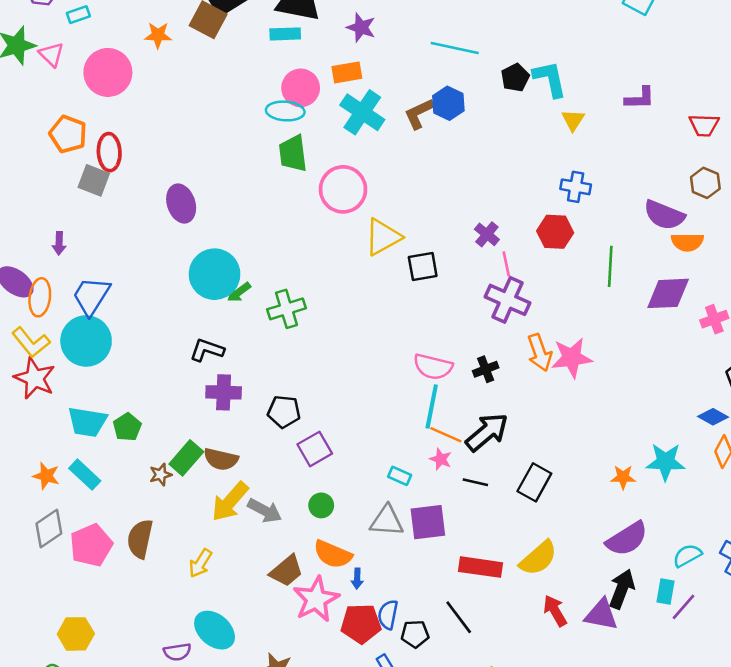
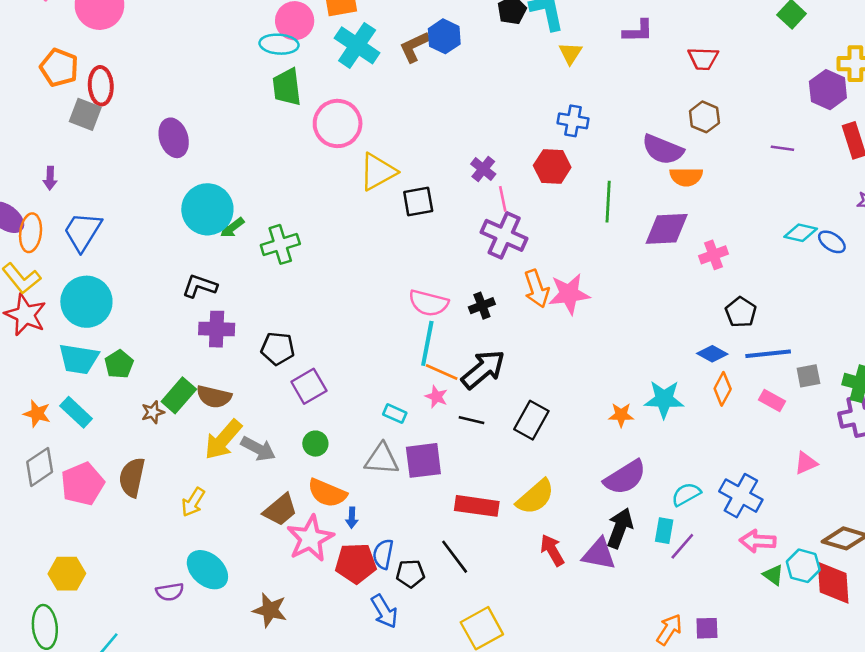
cyan circle: (86, 341) -> (86, 302), moved

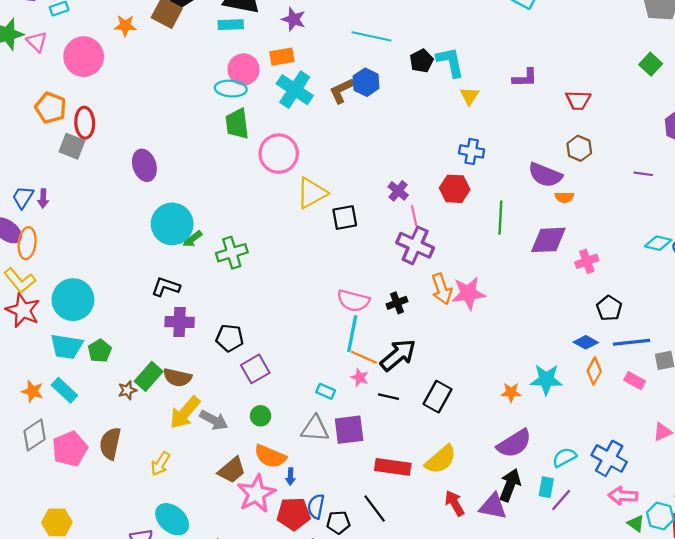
orange semicircle: (686, 177) -> (564, 197), size x0.7
blue trapezoid: (83, 231) -> (23, 197), moved, size x0.7

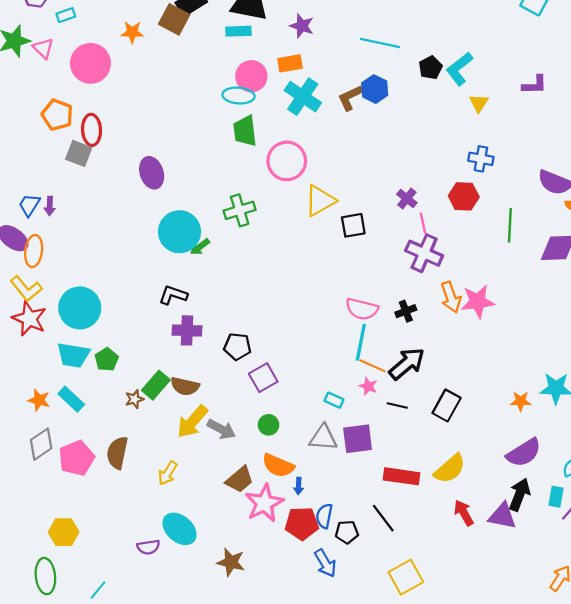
cyan L-shape: (450, 62) -> (459, 69), turned -116
green cross: (232, 253) -> (240, 210), moved

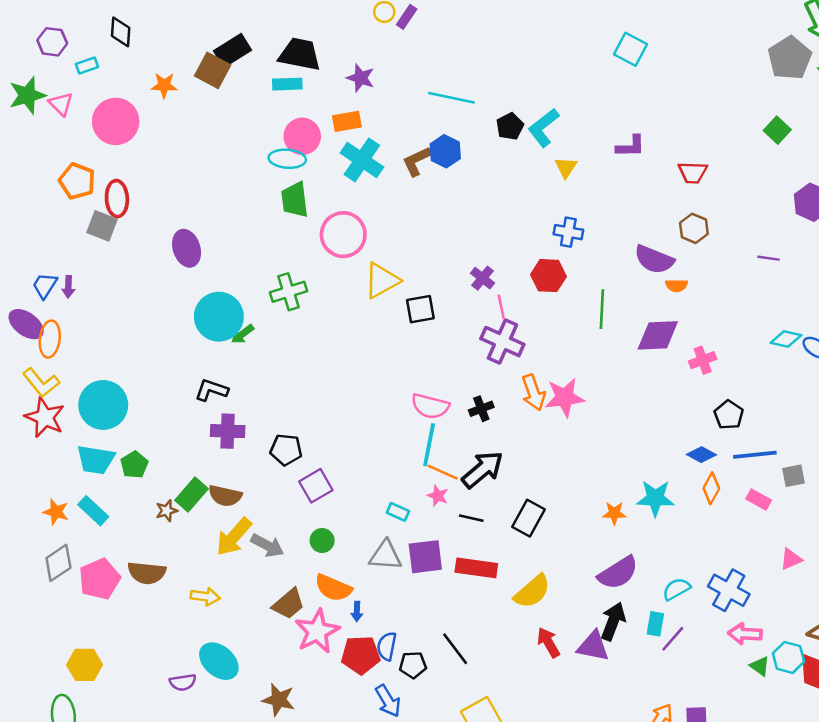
brown semicircle: (117, 453) -> (147, 573), turned -96
yellow arrow: (168, 473) -> (205, 596), turned -115
red rectangle: (402, 476) -> (476, 568), moved

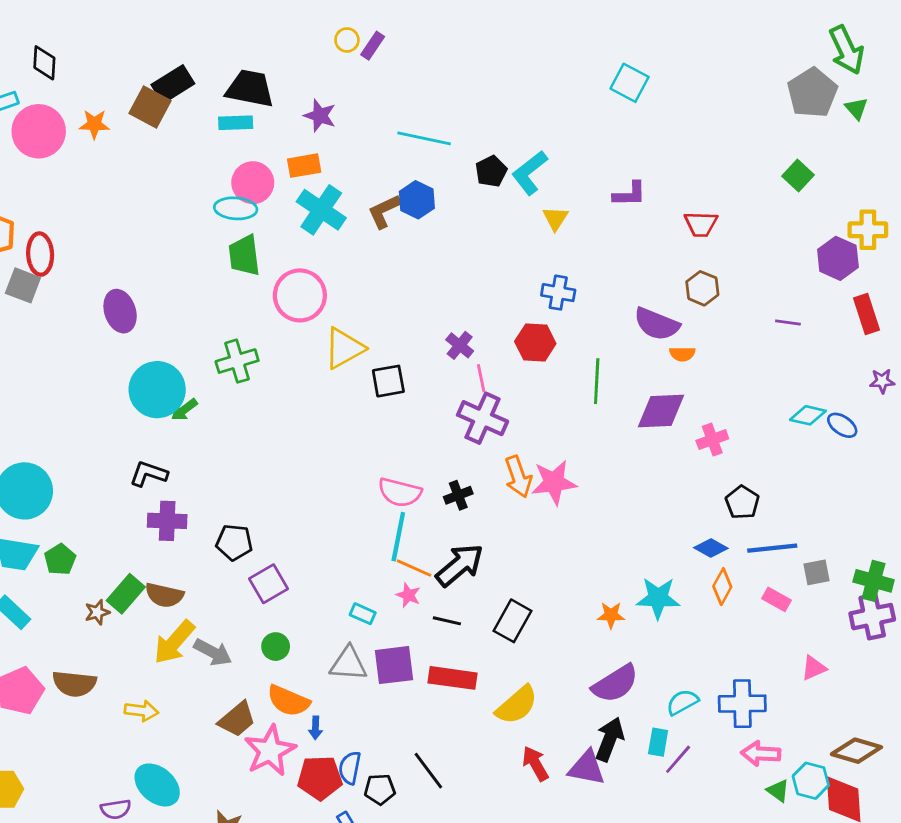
pink circle: (116, 121) -> (39, 131), moved
blue cross: (729, 590) -> (742, 704), turned -30

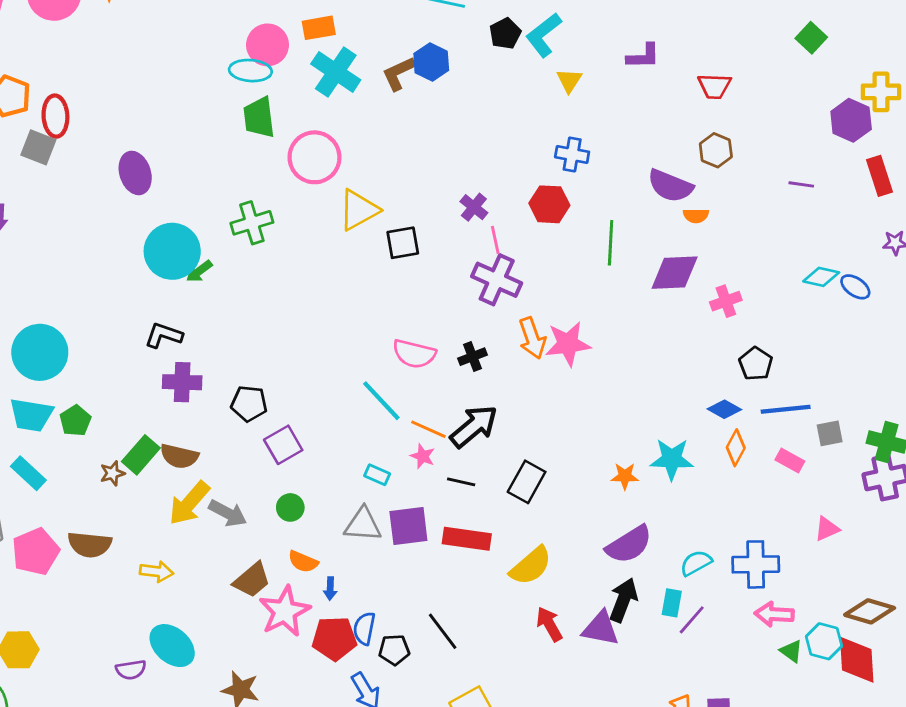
cyan line: (398, 537) -> (381, 401), moved, turned -54
orange semicircle: (288, 701) -> (303, 562), size x0.7

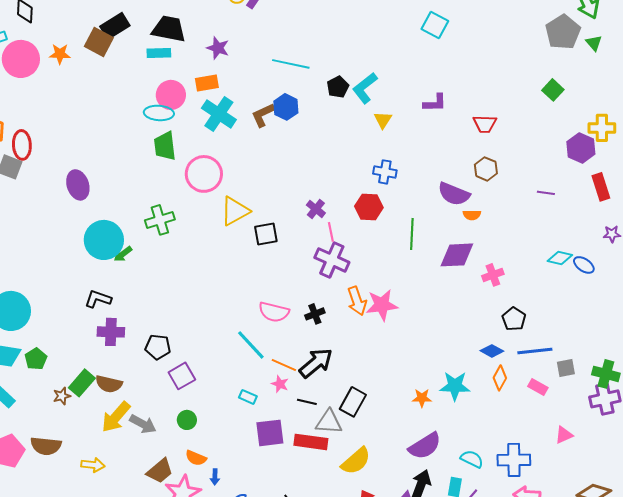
gray triangle: (363, 525) -> (329, 422), moved
cyan semicircle: (696, 563) -> (472, 459), turned 55

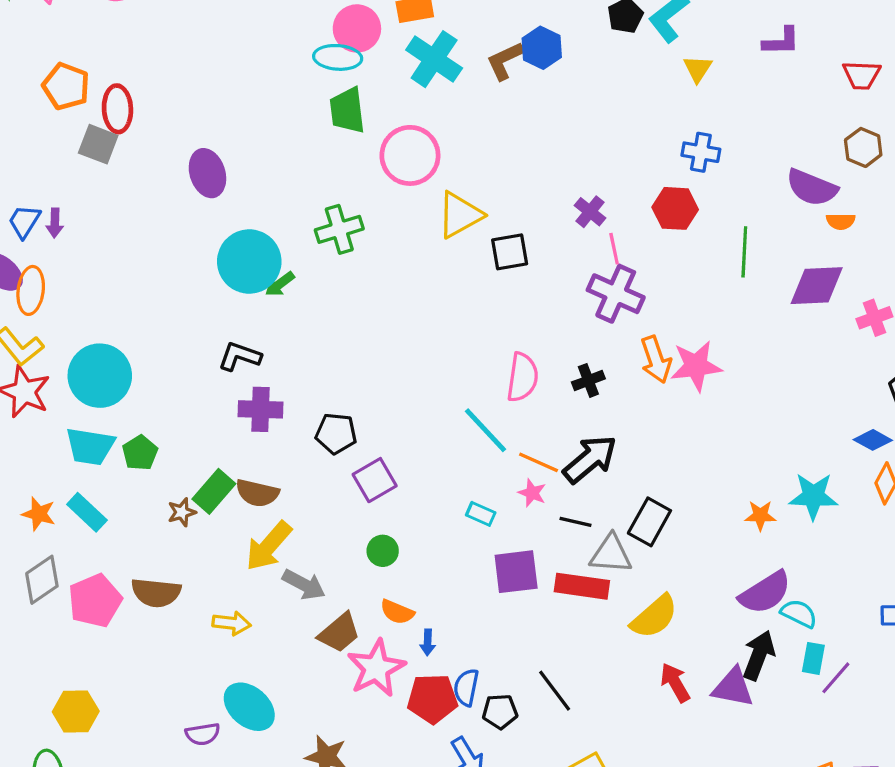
pink semicircle: (274, 312) -> (522, 377), turned -96
gray arrow: (143, 424) -> (304, 585), moved
cyan semicircle: (472, 459) -> (799, 613), moved

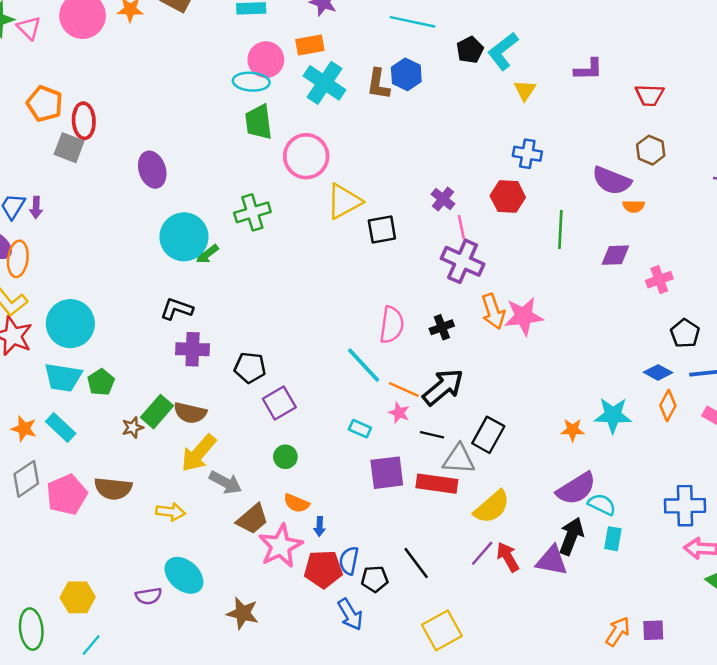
brown L-shape: (505, 61) -> (378, 84), turned -56
purple diamond: (817, 286) -> (615, 255), size x0.7
purple line: (836, 678) -> (482, 553), moved
yellow hexagon: (76, 712) -> (78, 597), moved

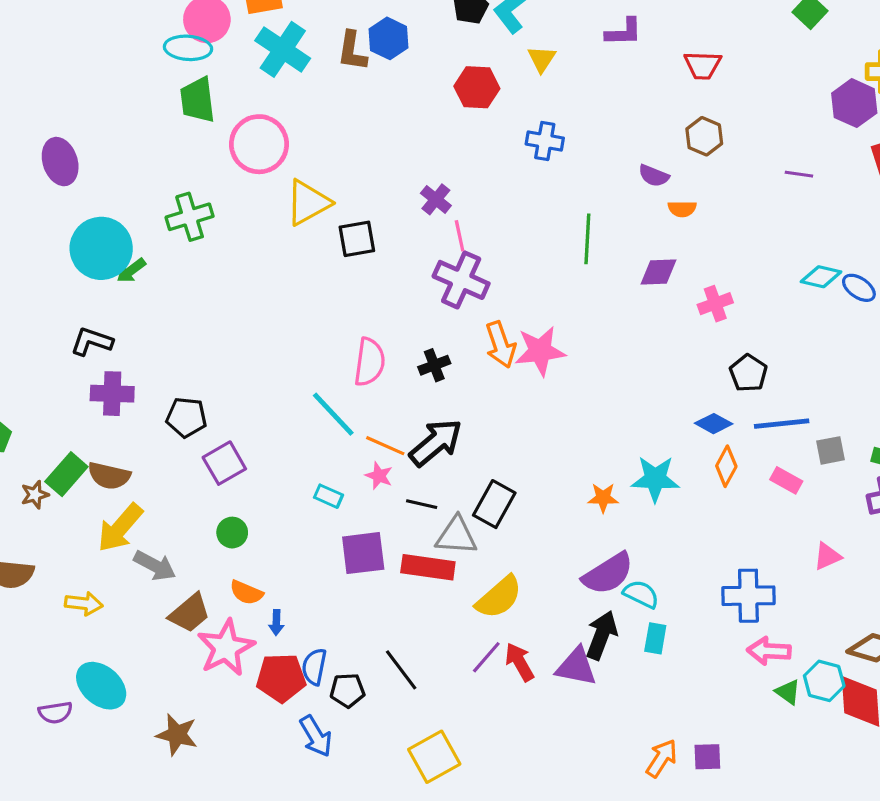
purple semicircle: (612, 181) -> (654, 176), size x0.6
red hexagon: (508, 197) -> (477, 87), moved

